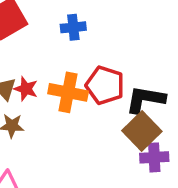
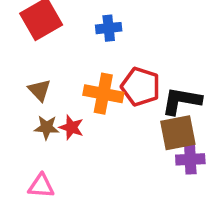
red star: (26, 89) -> (71, 127), moved
brown square: (142, 131) -> (178, 133), turned 33

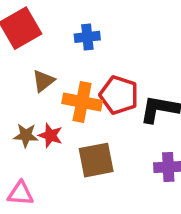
brown triangle: (39, 90) -> (43, 81), moved, turned 35
brown square: (178, 133) -> (96, 160), moved

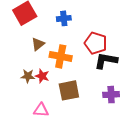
red pentagon: (119, 95) -> (96, 43), moved
pink triangle: (21, 193) -> (41, 110), moved

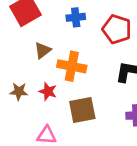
red pentagon: (96, 43) -> (117, 29), moved
brown star: (28, 76) -> (19, 91), moved

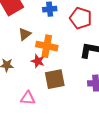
red star: (48, 91) -> (38, 61), moved

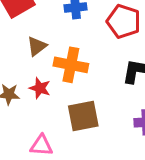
red star: (38, 61) -> (40, 88), moved

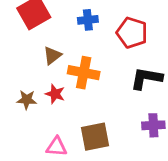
brown square: (83, 116) -> (95, 137), moved

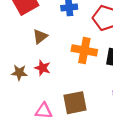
orange cross: (84, 73) -> (84, 50), moved

